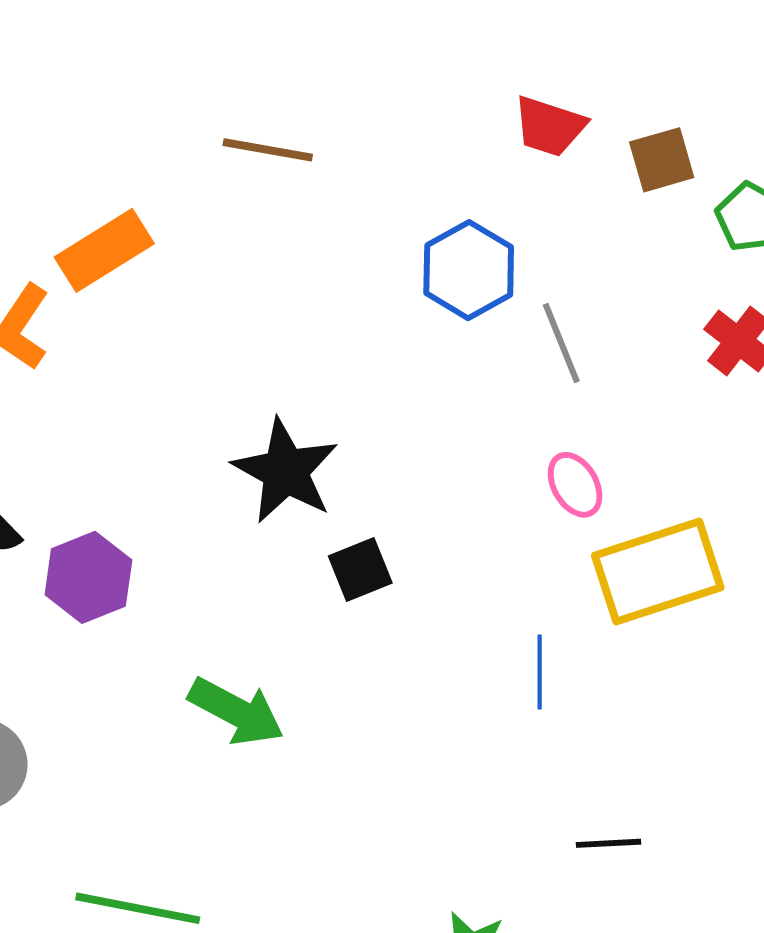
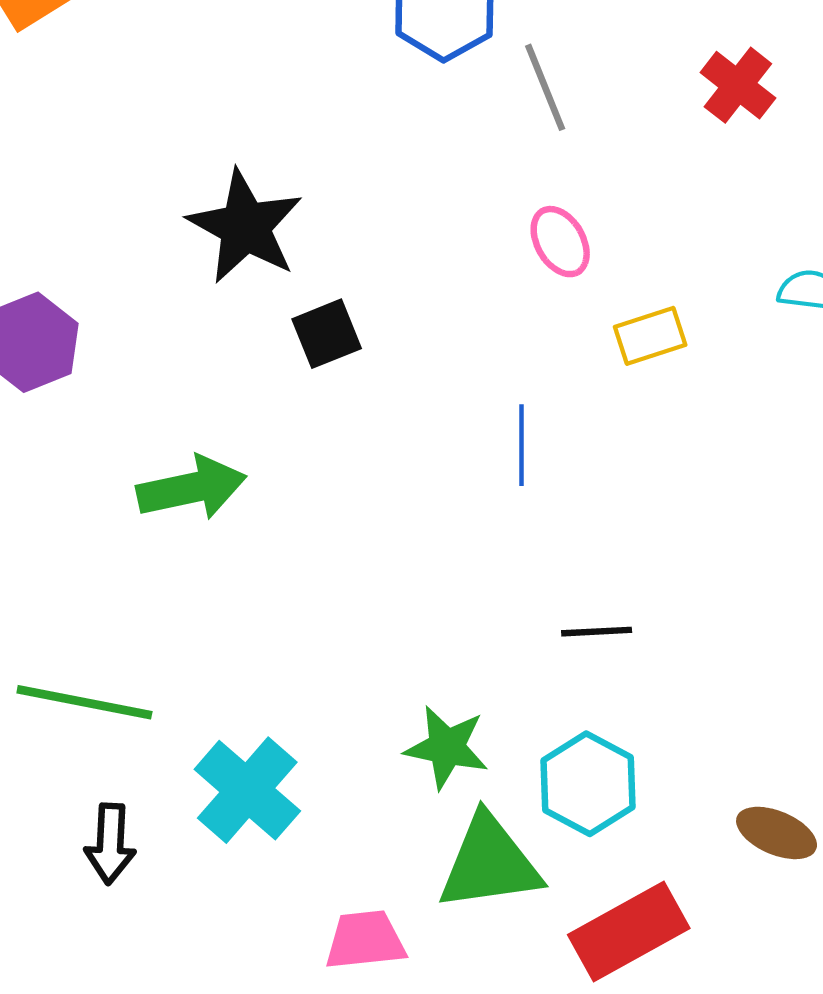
yellow rectangle: (658, 571) -> (650, 336), size x0.5
green arrow: (236, 711) -> (192, 488), turned -40

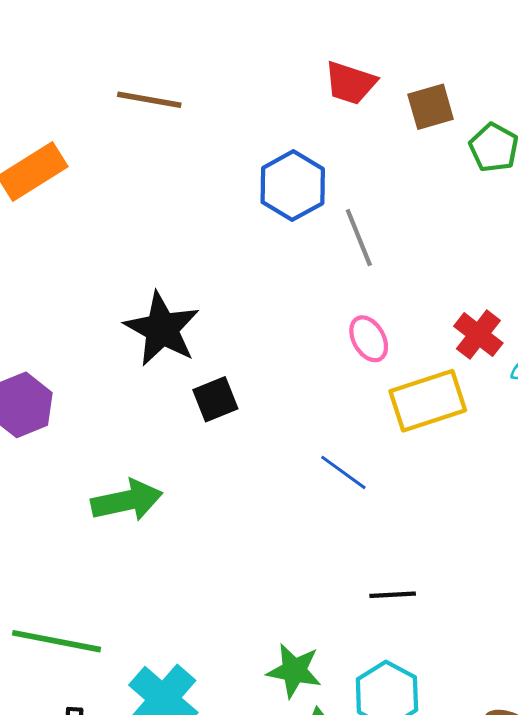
red cross: (738, 85) -> (478, 335), moved
yellow rectangle: (650, 336) -> (428, 401), size x1.6
blue line: (522, 445) -> (343, 472), turned -54

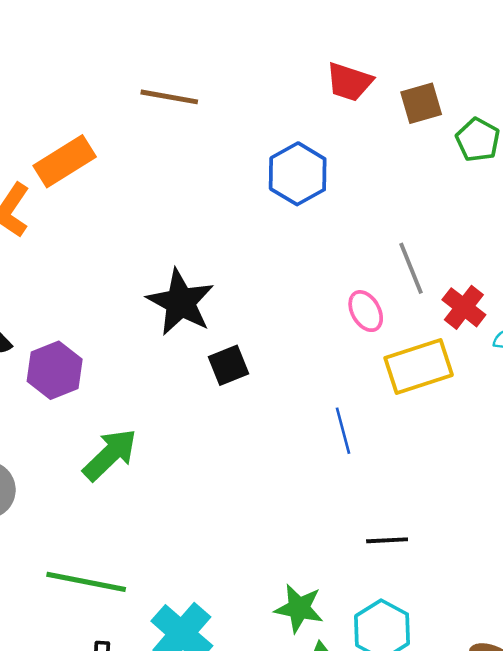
gray line: (359, 238) -> (411, 268), moved
blue line: (343, 472) -> (343, 431), turned 39
green arrow: (127, 501) -> (110, 455), moved, turned -32

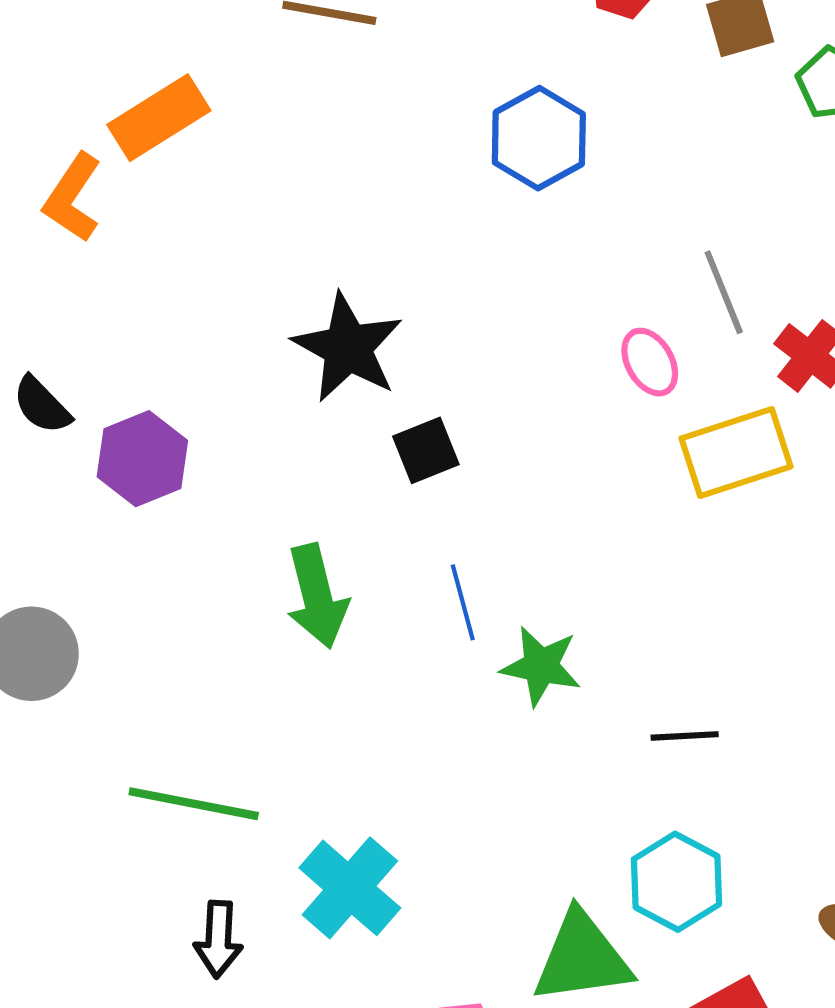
blue line: (343, 431) -> (463, 602), moved
green arrow: (110, 455) -> (317, 596), moved, turned 120
green star: (299, 608) -> (541, 666), moved

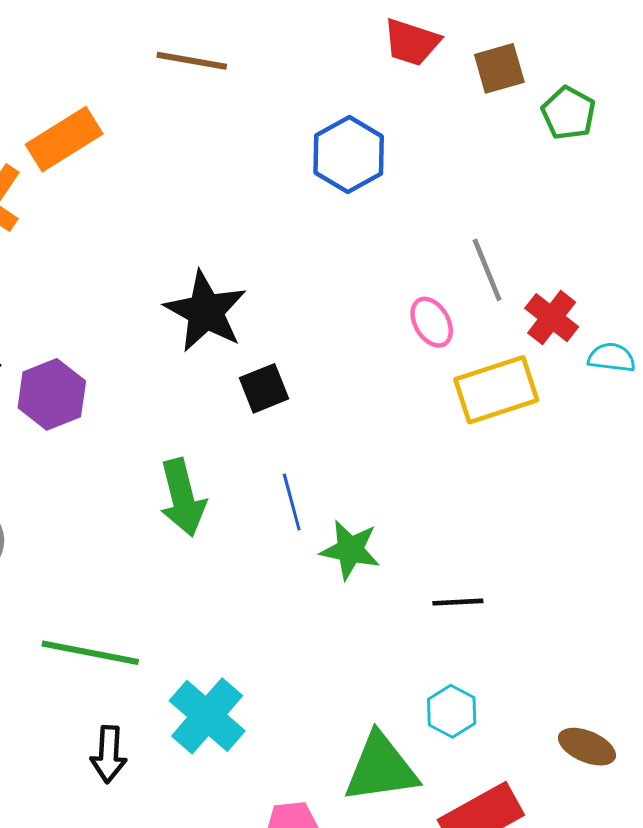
cyan hexagon: (676, 882) -> (452, 711), size x0.7

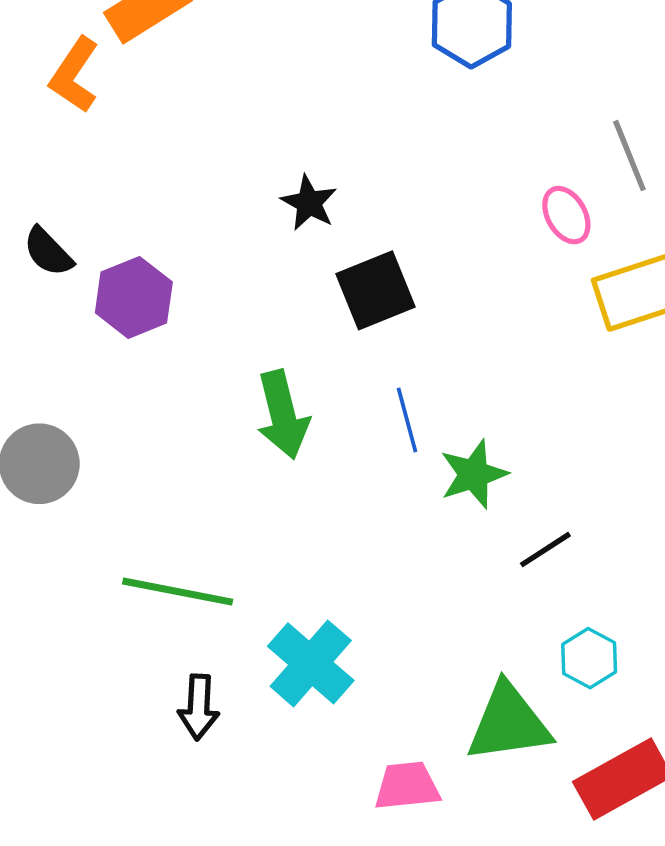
black star: (206, 311) -> (309, 203), size x0.6
black square: (264, 388) -> (376, 290), size x1.4
green star: (350, 550) -> (474, 474), turned -30
black line: (458, 602) -> (545, 550), moved, turned -30

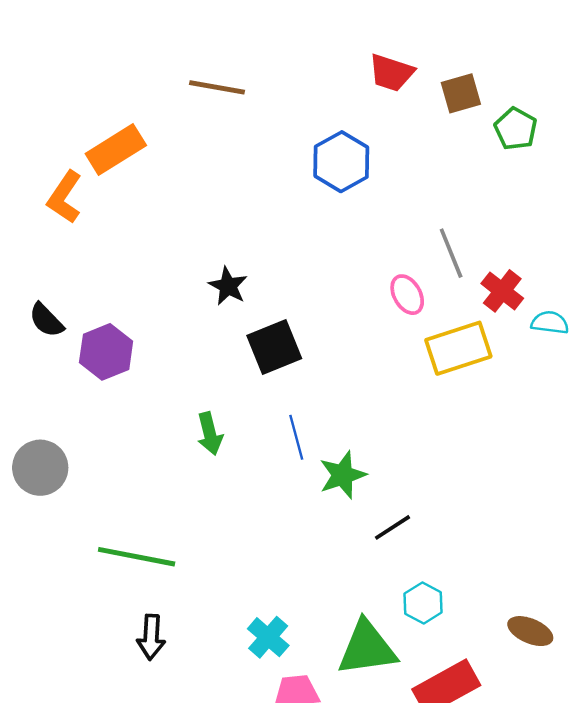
green arrow: (283, 415) -> (210, 434), size x0.7
cyan cross: (311, 663) -> (268, 637), moved, size x0.7

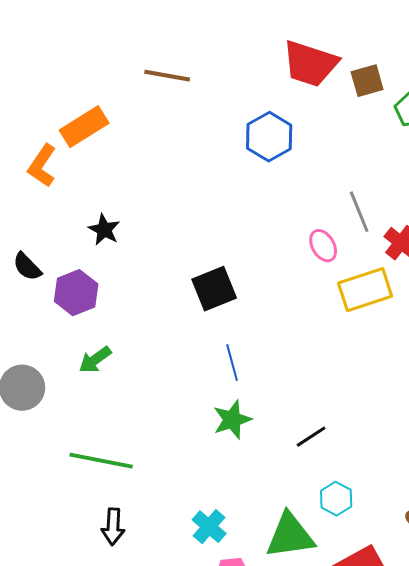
red trapezoid: (391, 73) -> (310, 64), size x1.5
black star: (228, 286) -> (104, 230), moved
green arrow: (210, 434) -> (95, 360), moved, turned 68
green star: (343, 475) -> (232, 420), moved

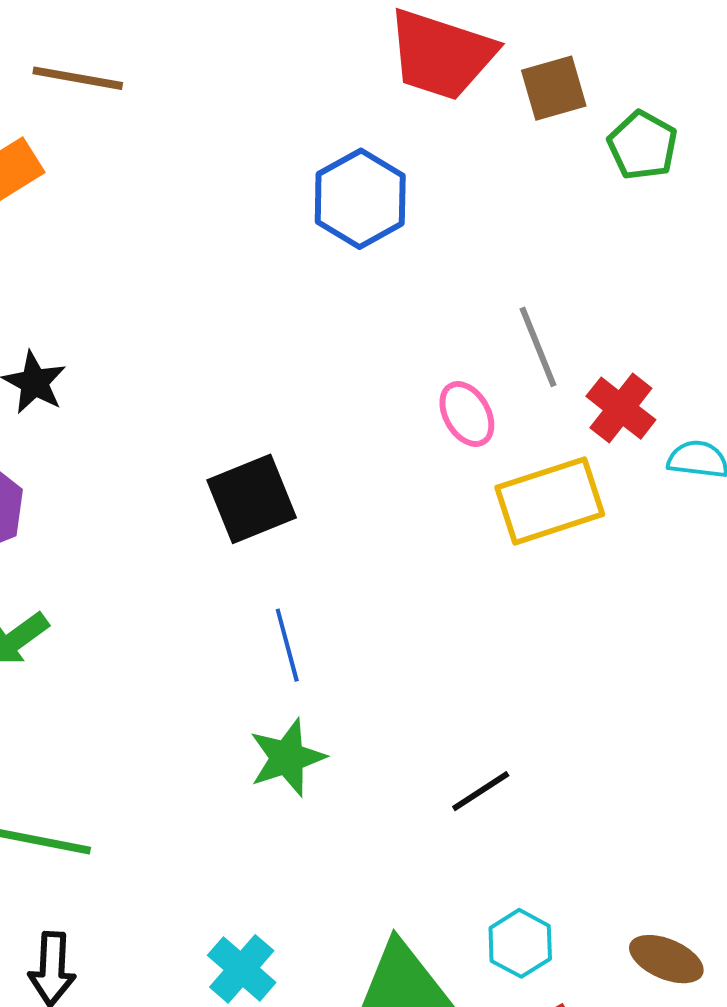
brown line: (167, 76) -> (78, 78), moved
black line: (311, 437) -> (481, 791), moved
cyan hexagon: (336, 499) -> (520, 943), moved

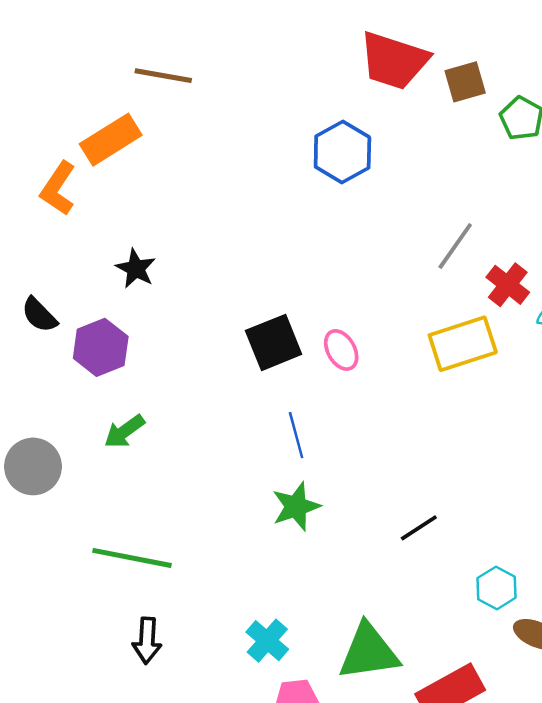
gray line: (538, 347) -> (455, 246), turned 57
pink ellipse: (467, 414) -> (341, 350), moved
cyan hexagon: (520, 943) -> (496, 588), moved

